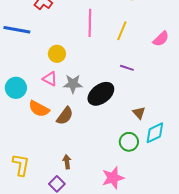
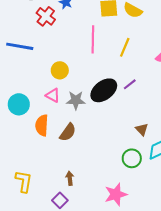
purple line: (127, 68) -> (130, 84), turned -56
black ellipse: (101, 94) -> (104, 90), moved
orange semicircle: (39, 109) -> (42, 125), turned 65

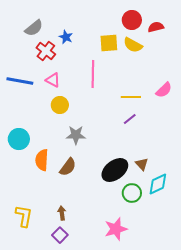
yellow line: (125, 47) -> (131, 97), moved, turned 66
black ellipse: (104, 90) -> (115, 170), moved
pink triangle: (53, 95) -> (53, 80), moved
brown arrow: (70, 178) -> (62, 213), moved

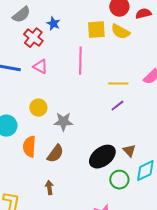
yellow circle: (60, 105) -> (38, 108), moved
brown arrow: (62, 213) -> (49, 188), moved

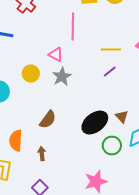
pink triangle: (40, 67) -> (56, 55), moved
gray star: (63, 122) -> (62, 77), moved, turned -30
orange semicircle: (29, 147) -> (16, 141), moved

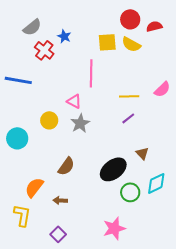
brown triangle: (122, 117) -> (142, 153), moved
orange semicircle: (16, 141) -> (34, 187), turned 35
brown arrow: (42, 154) -> (60, 200), turned -80

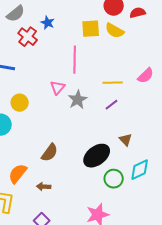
pink triangle: (74, 101) -> (58, 88), turned 42
yellow circle: (49, 120) -> (20, 103), moved
gray star: (80, 123) -> (78, 100), moved

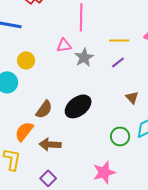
pink triangle: (58, 88) -> (64, 45), turned 42
brown semicircle: (50, 153) -> (44, 109), moved
black ellipse: (97, 156) -> (78, 106), moved
brown arrow: (44, 187) -> (50, 144), size x1.5

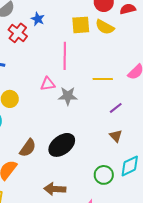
gray star: (84, 57) -> (68, 96), turned 30
purple line: (118, 62) -> (116, 108), moved
brown arrow: (50, 144) -> (55, 189), moved

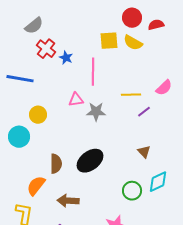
blue star: (38, 19) -> (66, 58), moved
purple line: (116, 108) -> (144, 112), moved
brown semicircle: (28, 148) -> (56, 164), turned -36
brown arrow: (55, 189) -> (68, 201), moved

